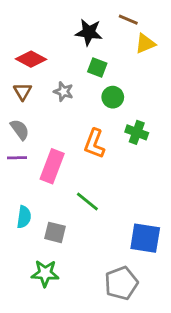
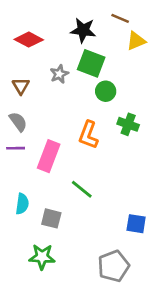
red diamond: (31, 59) -> (29, 40), moved
green square: (97, 68) -> (91, 63), size x1.5
gray star: (63, 92) -> (59, 74), moved, turned 30
blue square: (145, 238) -> (136, 224), size x0.7

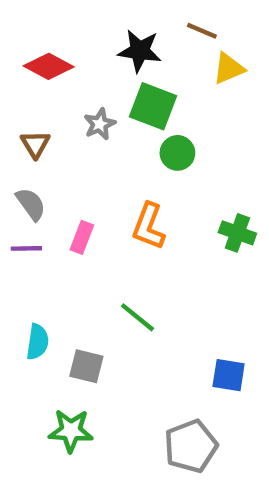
green cross: (128, 124) -> (237, 233), moved
pink rectangle: (49, 156) -> (82, 237), moved, size x0.6

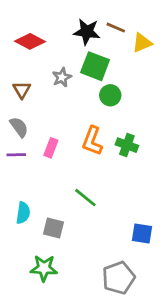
brown line: (202, 31) -> (116, 28), moved
green cross: (237, 233) -> (127, 145), moved

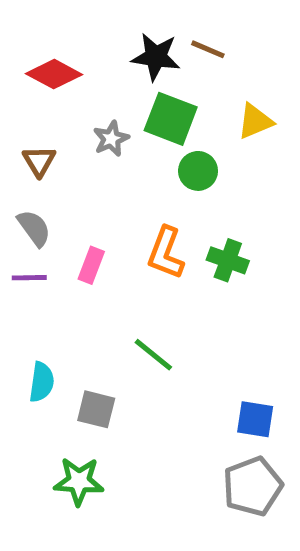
yellow triangle: (142, 43) -> (255, 121), moved
gray pentagon: (119, 278) -> (253, 486), moved

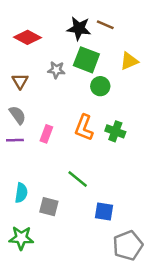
gray star: (111, 139) -> (56, 70), turned 30
blue square: (255, 419) -> (104, 212), moved
green star: (79, 481) -> (21, 238), moved

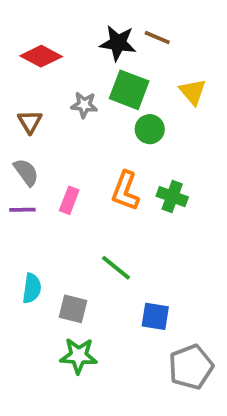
yellow triangle: (129, 61) -> (193, 92), turned -48
green star: (21, 238) -> (79, 356), moved

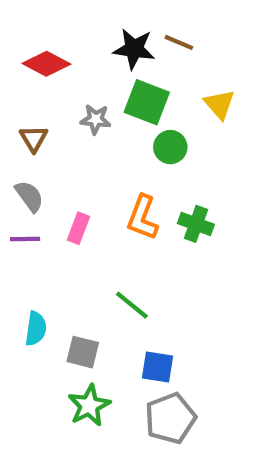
blue square: (155, 316) -> (157, 367), moved
green star: (79, 356) -> (89, 405), turned -30
gray pentagon: (191, 367) -> (170, 418), moved

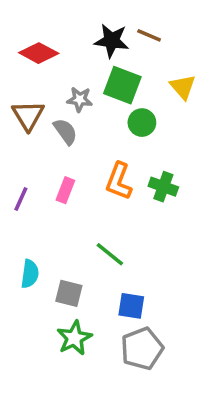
brown triangle: (34, 139) -> (28, 115), size x1.4
gray semicircle: (29, 196) -> (65, 131), moved
purple line: (25, 239) -> (21, 199), turned -65

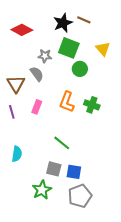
black star: (112, 41) -> (63, 23), turned -30
brown triangle: (28, 115) -> (16, 84), moved
purple line: (21, 199) -> (12, 112), turned -40
gray square: (69, 293) -> (54, 169), moved

